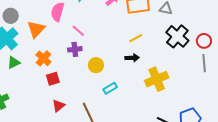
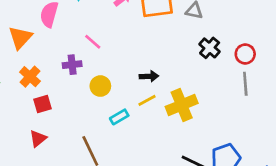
pink line: (78, 31) -> (93, 42), moved
black cross: (177, 36) -> (210, 48), size x0.7
yellow line: (136, 38) -> (147, 100), moved
red triangle: (58, 106) -> (38, 139), moved

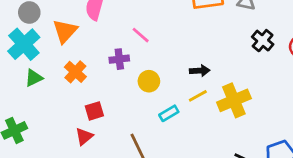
red square: (43, 104) -> (94, 111), moved

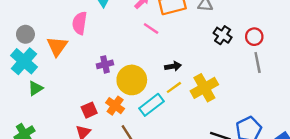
pink line: (141, 35) -> (151, 29), moved
orange cross: (75, 72) -> (115, 106), moved
yellow circle: (149, 81) -> (132, 80), size x1.6
cyan rectangle: (169, 113) -> (151, 105), size x1.5

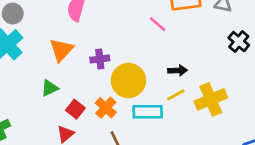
orange triangle: (57, 46) -> (61, 50), moved
green triangle: (35, 88) -> (50, 88), moved
cyan rectangle: (151, 105) -> (148, 112), turned 30
red square: (89, 110) -> (75, 109), turned -35

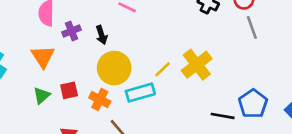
purple cross: (100, 59) -> (72, 31), moved
black arrow: (178, 70) -> (102, 35), moved, turned 90
red square: (75, 109) -> (69, 90), moved, turned -36

